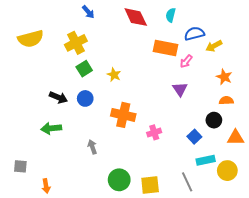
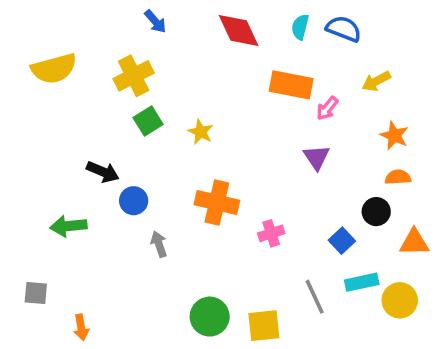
blue semicircle: (194, 34) -> (344, 29), moved, turned 36
blue circle: (85, 98) -> (134, 201), moved
green arrow: (51, 128) -> (68, 226), moved
gray arrow: (92, 147) -> (159, 244), moved
gray line: (187, 182) -> (315, 297), moved

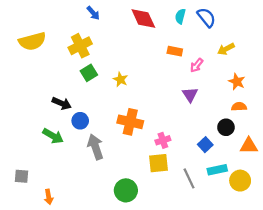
blue semicircle: (344, 29) -> (206, 17), turned 30
orange rectangle: (291, 85) -> (175, 51), size x0.6
green arrow: (68, 226) -> (53, 136), moved, turned -144
gray arrow: (159, 244) -> (95, 147), size x1.6
yellow square: (264, 326) -> (159, 163), moved

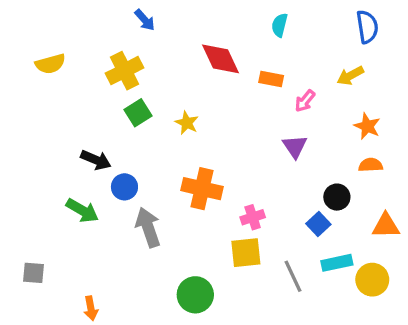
blue semicircle: (206, 17) -> (367, 27), moved, turned 30
red diamond: (143, 18) -> (221, 59), moved
yellow semicircle: (32, 41) -> (50, 64), size x0.7
black circle: (226, 127) -> (337, 197), moved
orange arrow: (49, 197) -> (91, 308), moved

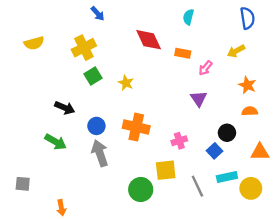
blue circle: (124, 187) -> (96, 126), moved
pink cross: (253, 217) -> (179, 141), moved
green circle: (195, 295) -> (141, 189), moved

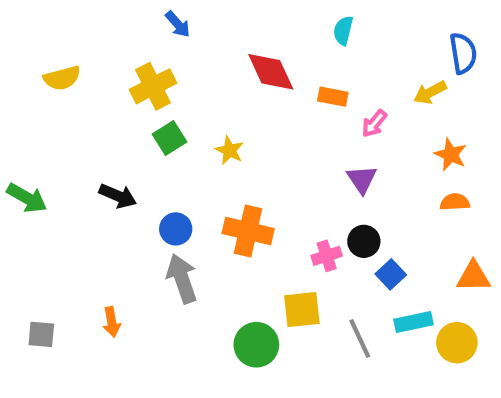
blue semicircle: (247, 18) -> (463, 53), moved
black circle: (227, 133) -> (364, 241), moved
green arrow: (56, 142) -> (27, 198), moved
orange arrow: (61, 208) -> (112, 322), moved

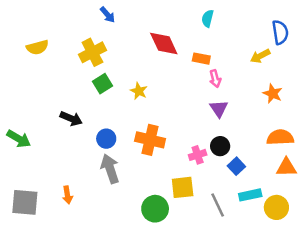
pink arrow: (374, 123) -> (215, 79), moved, turned -54
green arrow: (27, 198) -> (19, 139), moved
orange semicircle: (455, 202) -> (280, 137), moved, size x1.5
gray square: (41, 334) -> (25, 202), size x1.6

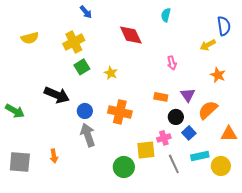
orange rectangle: (201, 59) -> (161, 97), moved
purple triangle: (219, 109) -> (188, 95), moved
black arrow: (71, 119) -> (57, 95), size x1.4
orange semicircle: (280, 137) -> (208, 110), moved, turned -40
pink cross: (198, 155) -> (164, 138), moved

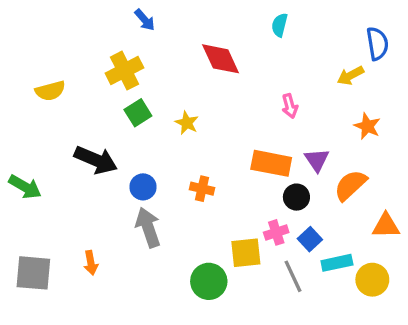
yellow semicircle: (30, 38) -> (50, 91), moved
orange rectangle: (161, 97) -> (271, 163), size x1.6
orange cross: (120, 112) -> (202, 189), size x0.6
blue square: (189, 133) -> (310, 239), moved

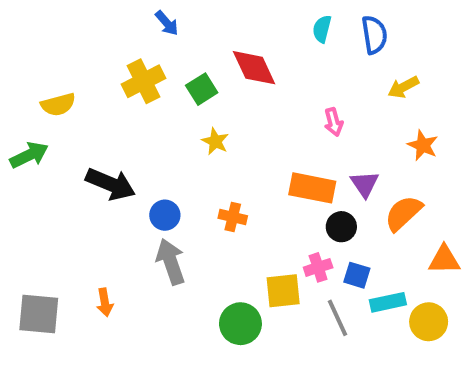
blue semicircle: (377, 44) -> (374, 35), moved
green square: (138, 113) -> (202, 89), moved
green arrow: (25, 187) -> (29, 155), moved, turned -56
blue square: (310, 239) -> (357, 275), turned -30

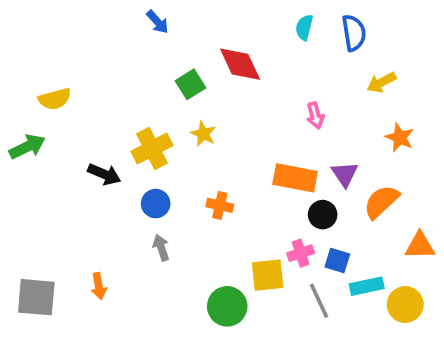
yellow cross: (144, 81) -> (152, 149), moved
black arrow: (111, 184) -> (104, 174), size x0.7
gray arrow: (171, 262) -> (161, 248), size x0.6

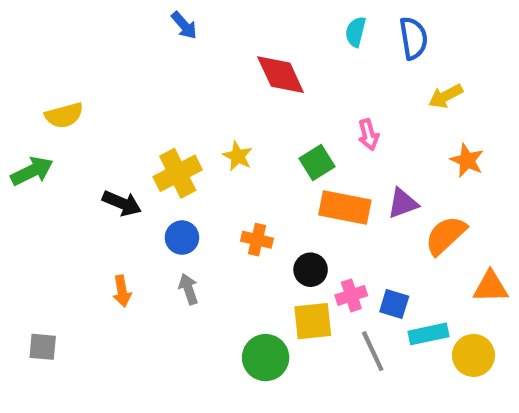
green square: (190, 84) -> (317, 163), moved
purple triangle: (345, 174) -> (403, 203), turned 44
black circle: (323, 215) -> (311, 270), moved
orange arrow: (99, 286) -> (122, 291), moved
gray square: (36, 297) -> (43, 347), size x0.6

